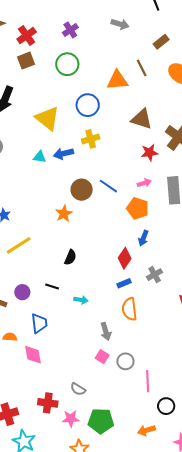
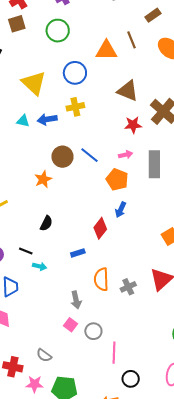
gray cross: (155, 275) -> (128, 287), moved
blue rectangle: (124, 283) -> (78, 253), moved
cyan arrow: (81, 300) -> (40, 266), moved

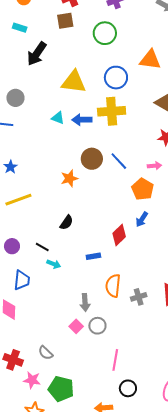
yellow triangle: (34, 83) -> (74, 82), turned -44
yellow cross: (75, 107) -> (112, 111), size x1.5
gray circle: (93, 331) -> (97, 326), moved

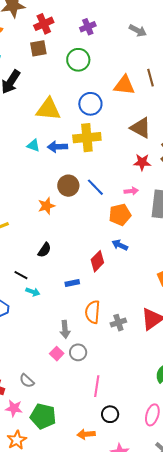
orange pentagon: (143, 189) -> (120, 215), turned 30
blue arrow: (142, 219) -> (120, 245), turned 84

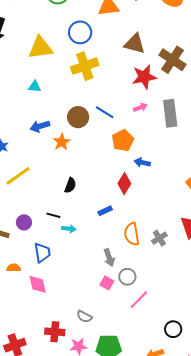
blue arrow: (57, 147) -> (40, 126), moved
red star: (142, 162) -> (144, 77), size x1.4
orange pentagon: (120, 215) -> (123, 140), moved
pink line: (97, 386) -> (139, 300), moved, turned 50

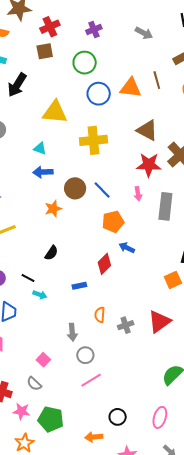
blue circle: (80, 32) -> (99, 94), moved
pink arrow: (140, 107) -> (138, 194), turned 88
blue arrow: (40, 126) -> (43, 172), moved
orange semicircle: (132, 234) -> (100, 315), size x0.7
pink square: (107, 283) -> (43, 360), moved

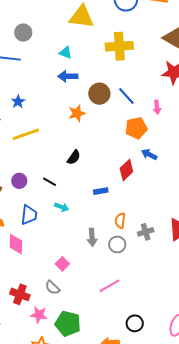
pink arrow: (138, 194) -> (157, 107), moved
cyan arrow: (40, 295) -> (62, 207), moved
gray circle: (85, 355) -> (117, 244), moved

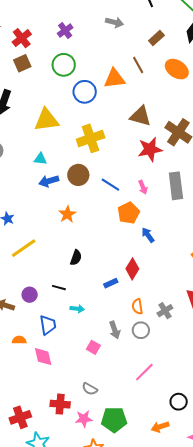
brown circle: (99, 94) -> (78, 175), moved
blue arrow: (149, 154) -> (148, 235), turned 42
red diamond: (126, 170) -> (132, 269), moved
pink square: (62, 264) -> (93, 347), moved

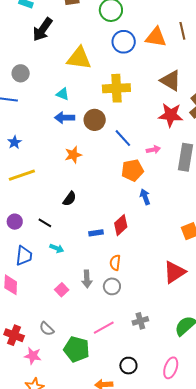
pink arrow: (143, 187) -> (153, 150), turned -96
gray cross: (165, 311) -> (140, 321), moved
green pentagon: (114, 420) -> (77, 349), moved

